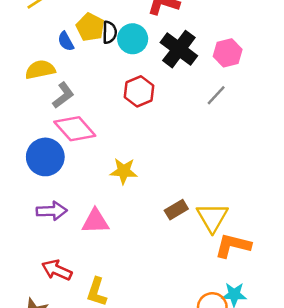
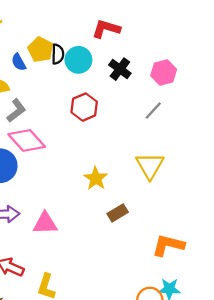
black cross: (179, 49) -> (120, 69), size x0.7
yellow star: (124, 171) -> (96, 178), moved, turned 30
yellow triangle: (212, 217) -> (150, 166), moved

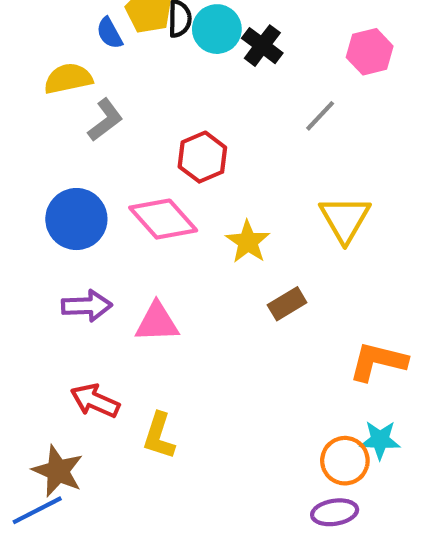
black cross: (120, 69) -> (262, 46), moved
red hexagon: (84, 107) -> (202, 157), moved
gray line: (153, 110) -> (320, 116), moved
pink diamond: (27, 140) -> (163, 219), moved

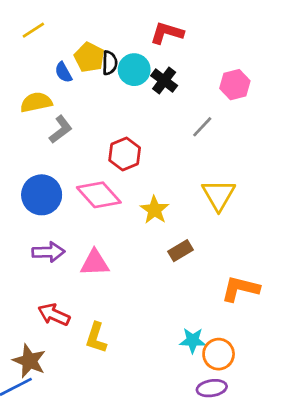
cyan star: (380, 440) -> (193, 340), moved

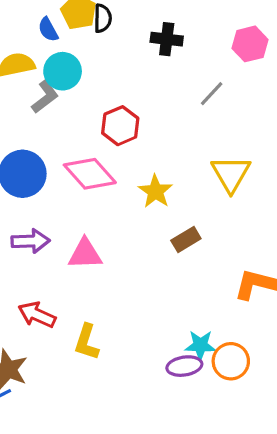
cyan circle: (134, 70) -> (63, 71), moved
black cross: (164, 81) -> (167, 39), turned -30
purple ellipse: (212, 388) -> (184, 366), moved

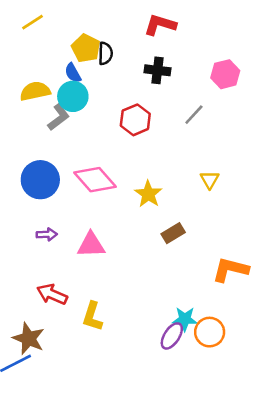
blue semicircle: (48, 30) -> (73, 73), moved
red hexagon: (120, 126) -> (135, 120), moved
yellow triangle: (231, 174) -> (210, 180), size x0.6
purple arrow: (31, 241) -> (47, 234), size x0.7
purple ellipse: (184, 366) -> (172, 336), turned -48

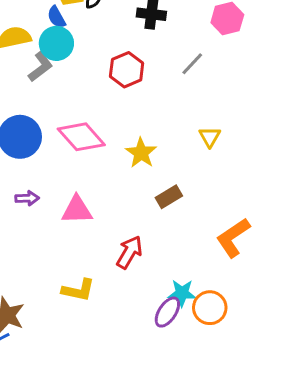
orange L-shape: (230, 270) -> (233, 238), turned -48
red arrow: (52, 294) -> (129, 252), moved, turned 96
yellow L-shape: (92, 316) -> (78, 290), turned -96

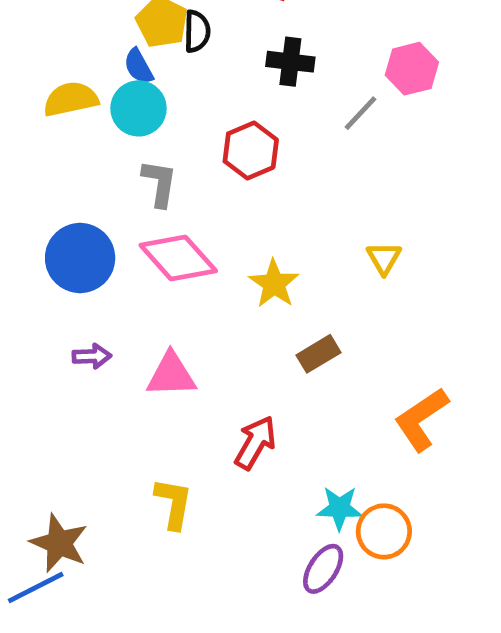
gray line: (192, 64) -> (361, 113), moved
gray L-shape: (40, 67) -> (160, 183), moved, turned -44
yellow L-shape: (78, 290) -> (174, 503), turned -92
purple ellipse: (167, 312) -> (323, 569), moved

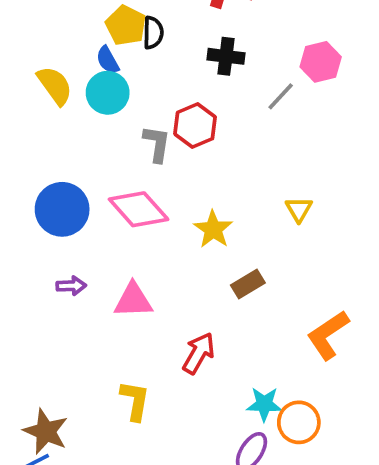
yellow semicircle: (71, 99) -> (55, 85), turned 66
gray L-shape: (160, 183) -> (157, 144), moved

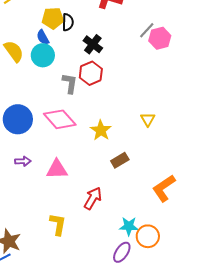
yellow pentagon: (126, 25) -> (53, 18), turned -30
black cross: (226, 56) -> (93, 44), moved, turned 30
gray line: (281, 96) -> (147, 30), moved

